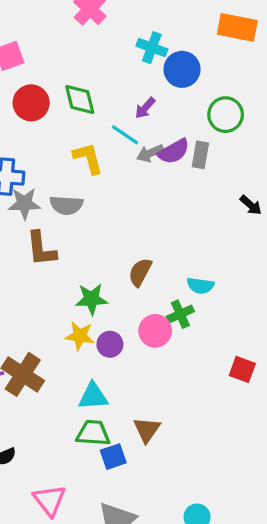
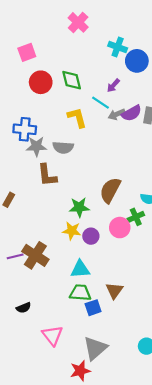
brown semicircle: (140, 272) -> (110, 190), size x1.4

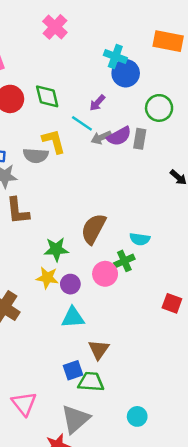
cyan cross: (118, 47) -> (115, 57), moved
gray semicircle: (63, 147) -> (36, 156), moved
cyan triangle: (80, 269) -> (73, 317), moved
green trapezoid: (80, 293) -> (91, 382), moved

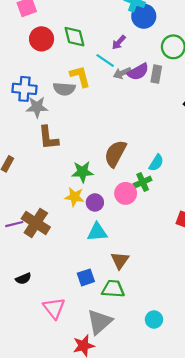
cyan semicircle: (140, 239) -> (156, 163), turned -66
blue square: (73, 370) -> (86, 277), moved

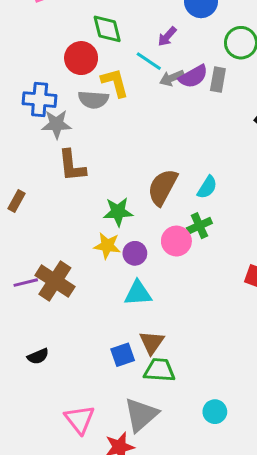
red circle: (42, 39) -> (81, 58), moved
cyan semicircle: (156, 163) -> (207, 187), moved
brown triangle: (120, 260) -> (152, 342), moved
pink triangle: (54, 308) -> (80, 419), moved

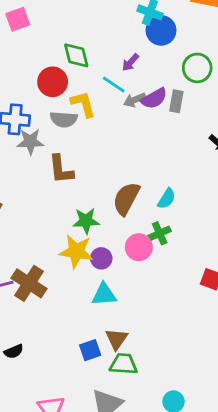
brown L-shape: (72, 166) -> (61, 169), moved
yellow star: (107, 246) -> (76, 251), size x1.4

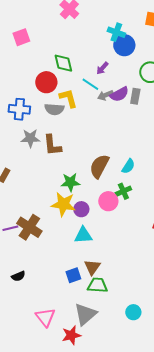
gray star: (30, 142) -> (30, 138), moved

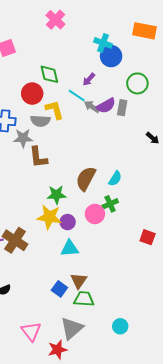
gray arrow: (105, 95) -> (92, 107), turned 56
gray star: (30, 138) -> (23, 138), moved
blue square: (73, 275) -> (59, 289), turned -35

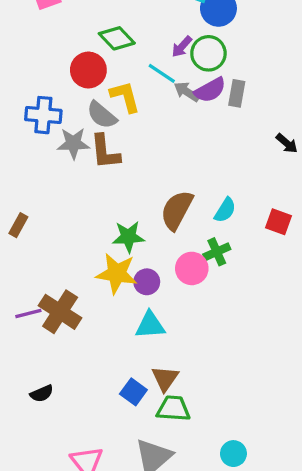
green diamond: (49, 74) -> (117, 38), turned -30
green circle: (137, 83) -> (208, 53), moved
gray semicircle: (40, 121) -> (102, 115), turned 36
brown L-shape: (38, 157) -> (105, 152), moved
red square: (148, 237) -> (278, 222), moved

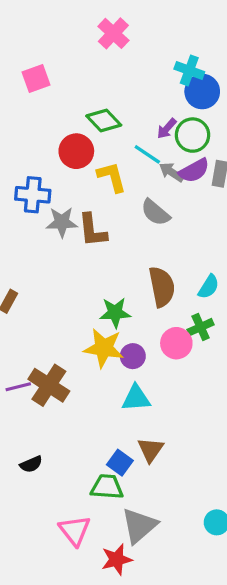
gray semicircle: (102, 115) -> (155, 212), moved
brown semicircle: (177, 210) -> (162, 287), turned 141
green trapezoid: (173, 409) -> (107, 487), moved

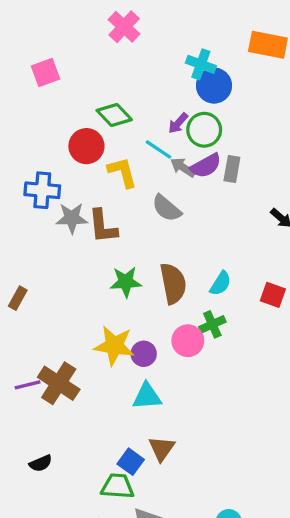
green star: (115, 313) -> (126, 282), moved

